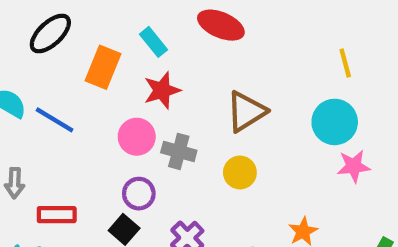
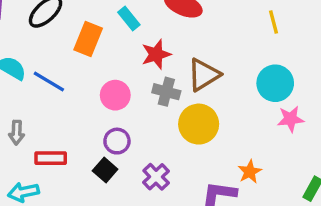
yellow line: (345, 63) -> (273, 22), moved
red star: (162, 90) -> (156, 54), moved
gray cross: (179, 151) -> (166, 92), moved
yellow circle: (240, 173) -> (199, 124), size x1.5

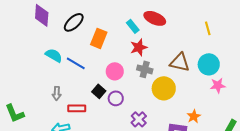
cyan rectangle: (129, 19) -> (133, 26), moved
brown triangle: (204, 75) -> (180, 62), moved, turned 45
black square: (105, 170) -> (99, 91), moved

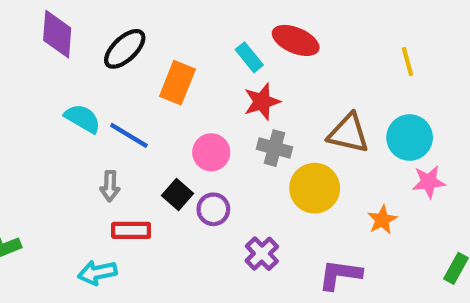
gray arrow: (57, 93) -> (110, 186), moved
orange star: (194, 116) -> (382, 220), moved

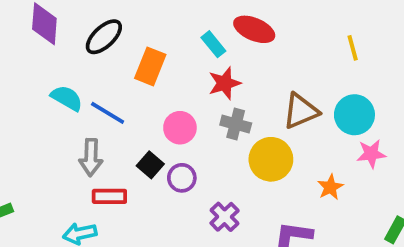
brown triangle: (348, 133) -> (301, 111), turned -36
gray arrow: (110, 186) -> (91, 157), size x1.4

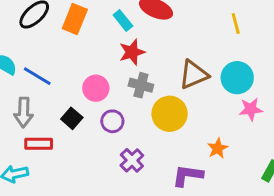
orange rectangle: (150, 66) -> (75, 19), moved
purple circle: (182, 178) -> (112, 121), moved
orange star: (330, 187) -> (218, 148), moved

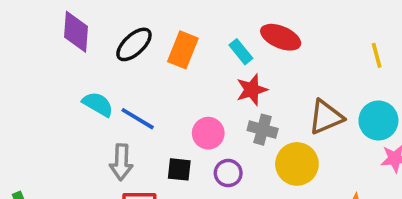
black square: (72, 118) -> (179, 169), turned -35

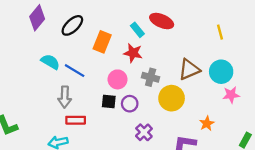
purple diamond: (76, 32) -> (37, 18), turned 35
orange rectangle: (183, 50) -> (102, 42), moved
red star: (252, 90) -> (133, 53), moved, turned 30
black square: (179, 169) -> (109, 101), moved

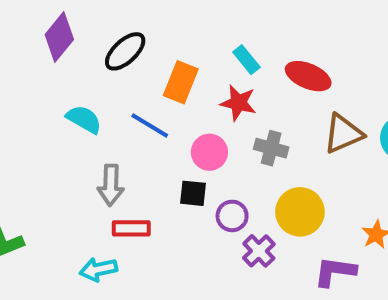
red ellipse: (162, 21) -> (308, 76), moved
blue line: (75, 71) -> (150, 125), moved
yellow circle: (172, 98) -> (300, 212), moved
purple circle: (130, 104) -> (232, 216), moved

